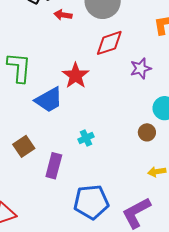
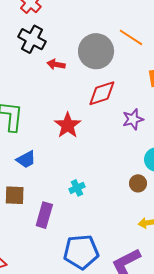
blue trapezoid: (49, 100) -> (26, 159), moved, size x0.7
brown square: (24, 146) -> (15, 195), turned 35

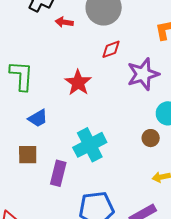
red diamond: (102, 93) -> (111, 49), size x0.7
purple star: (133, 119) -> (143, 74), size x1.5
cyan cross: (77, 188) -> (90, 145), size x2.0

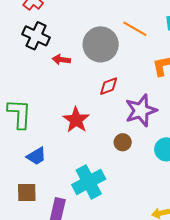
brown circle: (151, 138) -> (123, 142), moved

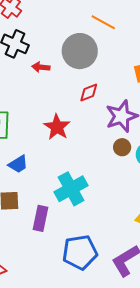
orange line: (135, 29) -> (103, 22), moved
brown circle: (123, 142) -> (122, 147), moved

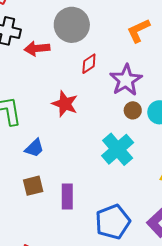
red arrow: (41, 67) -> (37, 48), size x1.4
cyan cross: (71, 189) -> (118, 149), moved

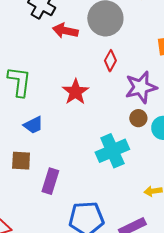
red diamond: (89, 64) -> (110, 61), turned -45

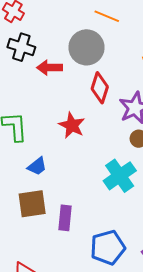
red diamond: (110, 61) -> (100, 88), size x1.4
brown square: (21, 161) -> (32, 204), size x1.4

